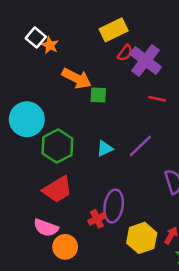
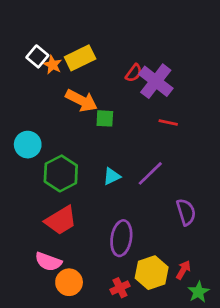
yellow rectangle: (114, 30) -> (80, 58), moved
cyan circle: (27, 119) -> (28, 145), size x0.7
red cross: (97, 219) -> (120, 288), moved

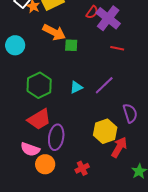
cyan circle: (28, 145) -> (15, 45), moved
purple ellipse: (121, 238) -> (56, 137), moved
red arrow: (183, 270) -> (119, 147), moved, size x1.5
yellow hexagon: (152, 273) -> (105, 131), moved

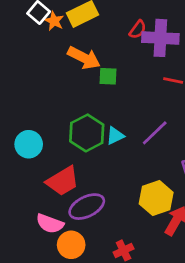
purple cross: (108, 18) -> (160, 38), turned -35
cyan circle: (15, 45) -> (29, 144), moved
green hexagon: (39, 85) -> (87, 133), moved
purple ellipse: (56, 137) -> (87, 207), turned 55

